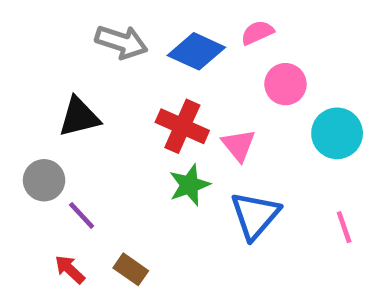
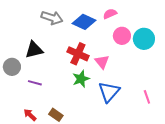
cyan circle: (337, 133) -> (144, 39), moved
gray circle: (44, 180) -> (12, 67), moved
purple line: (82, 215) -> (35, 83), moved, turned -32

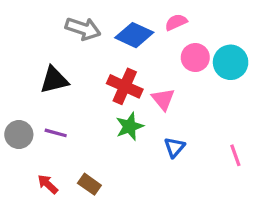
gray circle: (12, 67) -> (19, 134), moved
blue triangle: (109, 92) -> (174, 147), size x0.6

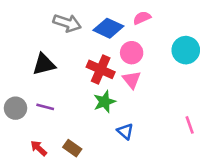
pink circle: (195, 58) -> (132, 53), moved
blue triangle: (174, 147) -> (125, 131), moved, turned -30

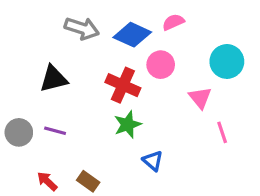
pink triangle: (132, 80) -> (200, 98), moved
pink line: (190, 125) -> (222, 132), moved

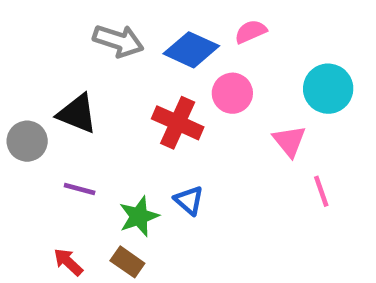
black triangle: (53, 79) -> (77, 114), turned 36
green star: (128, 125) -> (139, 216), moved
gray circle: (19, 132) -> (27, 141), moved
blue triangle: (153, 161) -> (189, 200), moved

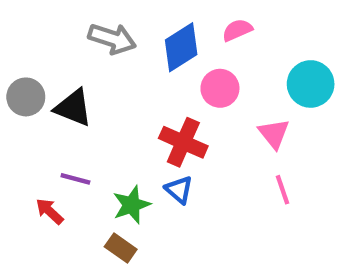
blue diamond: (191, 50) -> (181, 47), turned -57
red cross: (178, 123) -> (183, 142), moved
gray circle: (27, 141) -> (26, 97), moved
pink line: (321, 191) -> (283, 190), moved
red arrow: (68, 262) -> (50, 211), moved

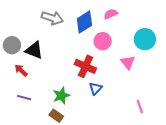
purple line: (75, 179) -> (24, 98), moved
blue triangle: (179, 190) -> (96, 89), moved, turned 32
pink line: (283, 190) -> (140, 107), moved
red arrow: (50, 211) -> (21, 70), moved

